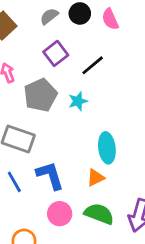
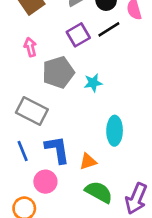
black line: (93, 65) -> (109, 29), moved
orange triangle: (96, 178) -> (88, 161), moved
pink circle: (60, 214) -> (45, 182), moved

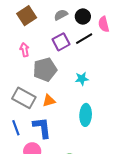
cyan star: (93, 83) -> (82, 79), moved
orange triangle: (88, 161) -> (49, 101), moved

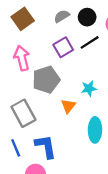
pink arrow: (25, 50) -> (22, 58), size x1.5
gray rectangle: (24, 98) -> (23, 113), turned 35
orange triangle: (49, 101) -> (68, 106), moved, turned -32

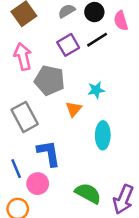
gray pentagon: (46, 80) -> (50, 80), turned 30
blue line: (16, 148) -> (16, 169), moved

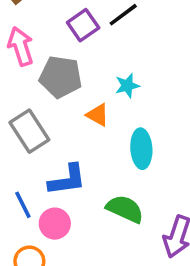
orange triangle: (74, 109) -> (98, 115), turned -36
blue L-shape: (49, 153) -> (67, 180), turned 96
green semicircle: (88, 193) -> (125, 209), moved

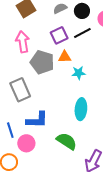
orange triangle: (98, 115) -> (65, 57), moved, turned -40

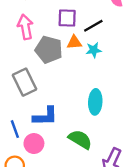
black line: (82, 33) -> (93, 26), moved
purple square: (59, 35) -> (67, 18), turned 30
cyan star: (79, 73) -> (94, 50), moved

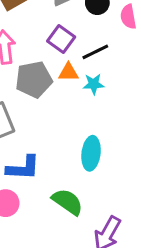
purple square: (67, 18) -> (61, 39), turned 30
gray pentagon: (49, 50) -> (34, 79), turned -30

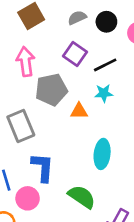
orange triangle: (69, 72) -> (79, 111), moved
blue L-shape: (23, 168) -> (43, 167), turned -88

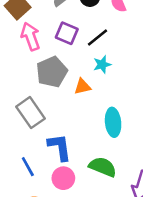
pink arrow: (26, 61) -> (30, 36), moved
pink circle: (28, 198) -> (63, 178), moved

